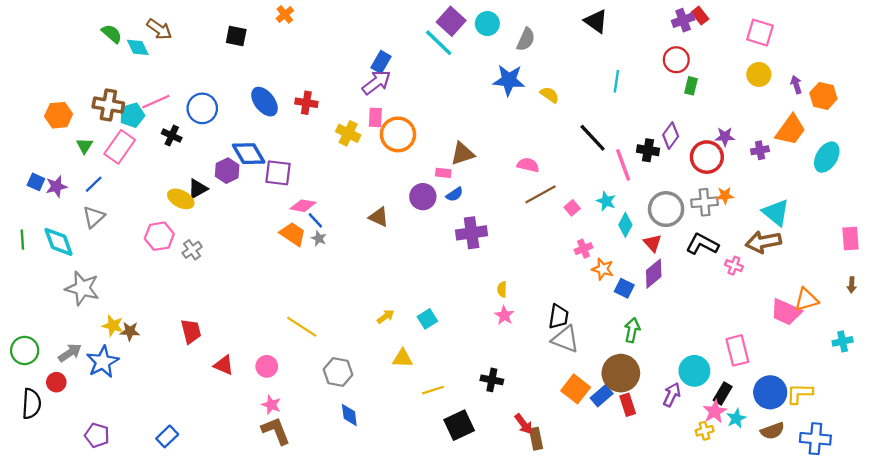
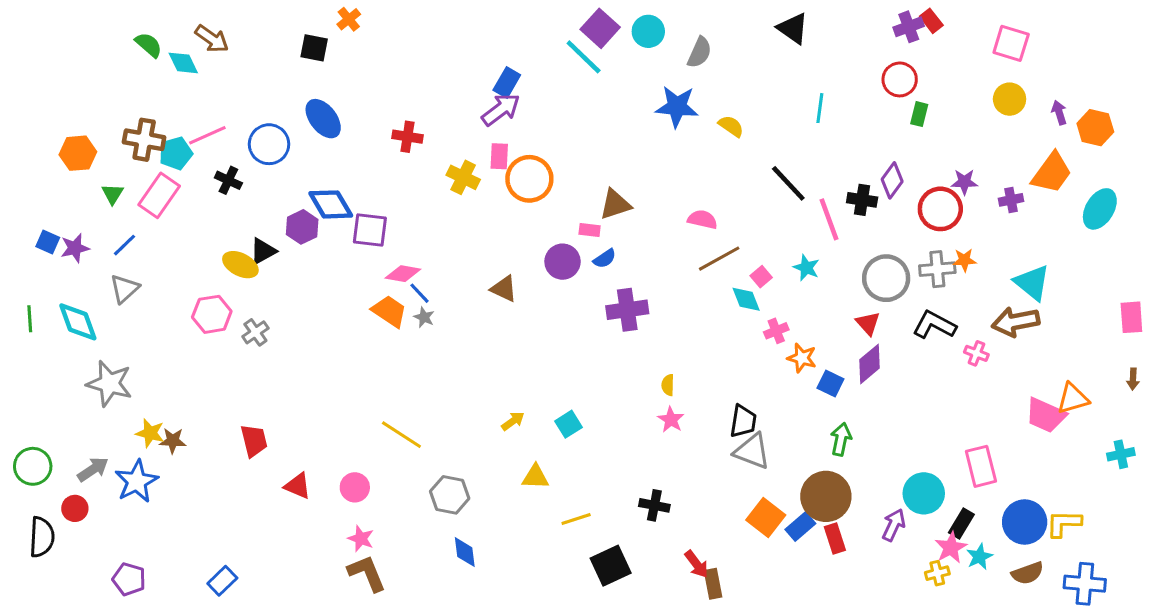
orange cross: (285, 14) -> (349, 19), moved
blue ellipse: (264, 102) -> (323, 119), moved
cyan diamond: (625, 225) -> (746, 299), moved, turned -50

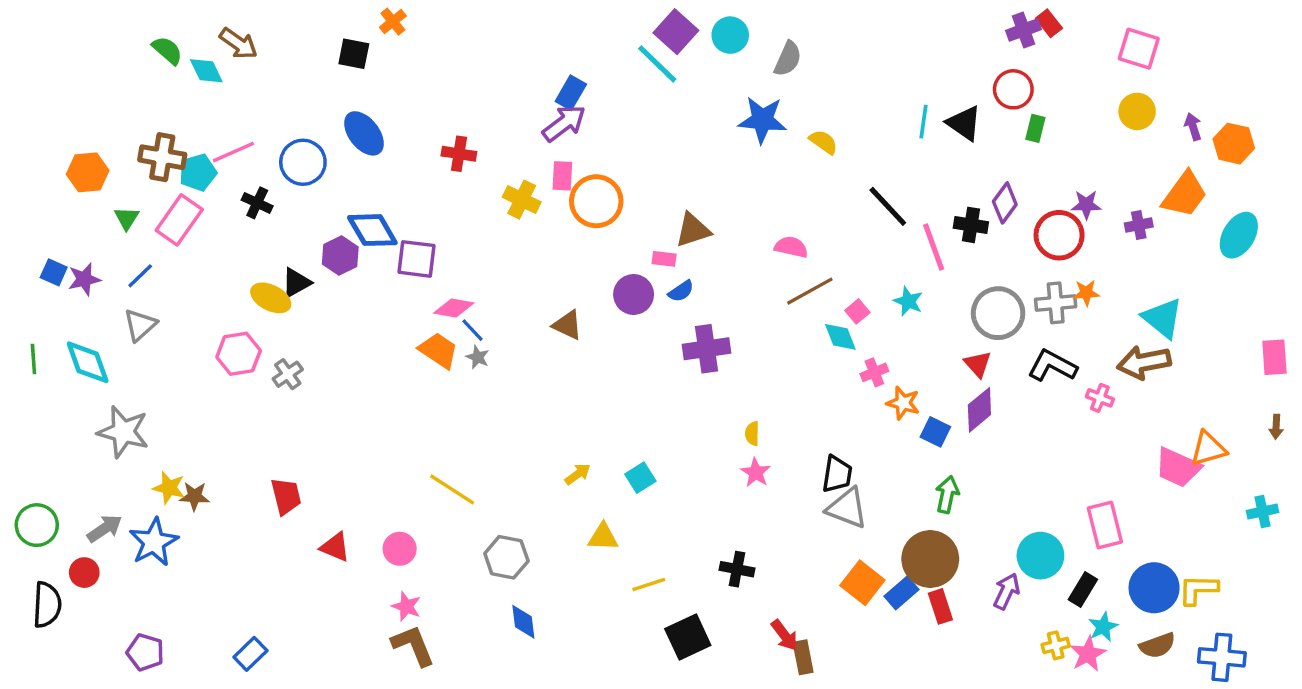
black triangle: (793, 28) -> (964, 123), moved
pink star: (951, 548) -> (1088, 654), moved

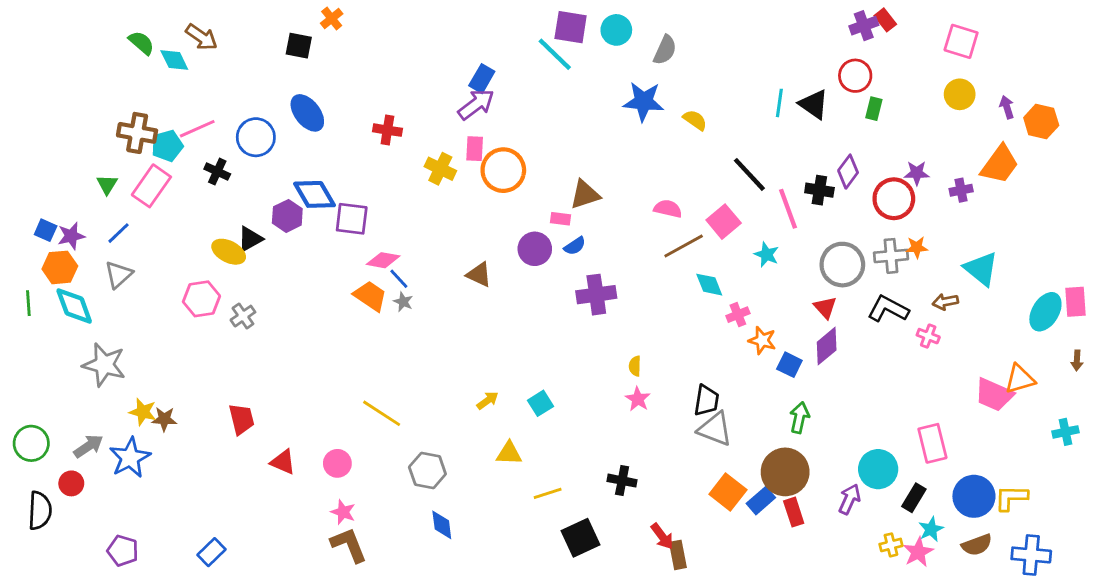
purple square: (676, 32) -> (571, 27), turned -33
orange hexagon: (88, 172) -> (60, 267), moved
cyan ellipse: (1239, 235) -> (1045, 312), moved
pink square: (857, 311) -> (724, 222), moved, size x1.6
brown arrow: (1144, 362) -> (945, 302), moved, size x0.6

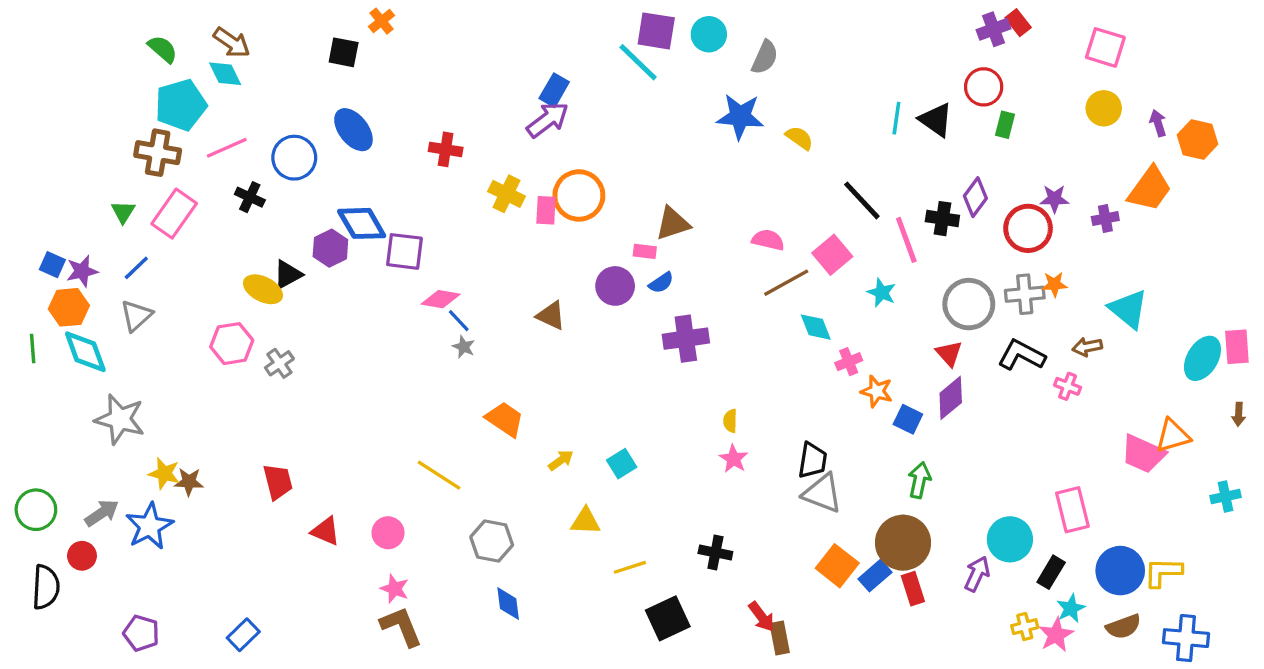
cyan diamond: (174, 60) -> (225, 74), moved
cyan pentagon: (167, 146) -> (181, 105), moved, size x1.4
pink rectangle: (475, 149) -> (546, 210), moved
orange trapezoid: (370, 296) -> (505, 419), moved

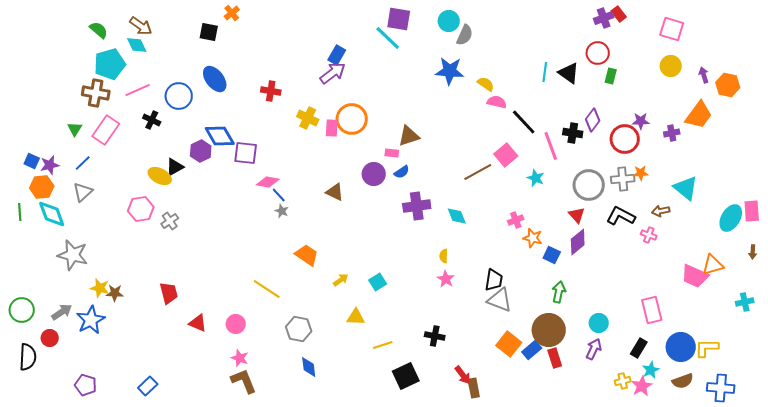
cyan circle: (709, 34) -> (449, 21), moved
pink semicircle: (768, 240) -> (497, 102), moved
cyan diamond: (816, 327) -> (457, 216), moved
cyan circle: (1010, 539) -> (599, 323), moved, size x0.7

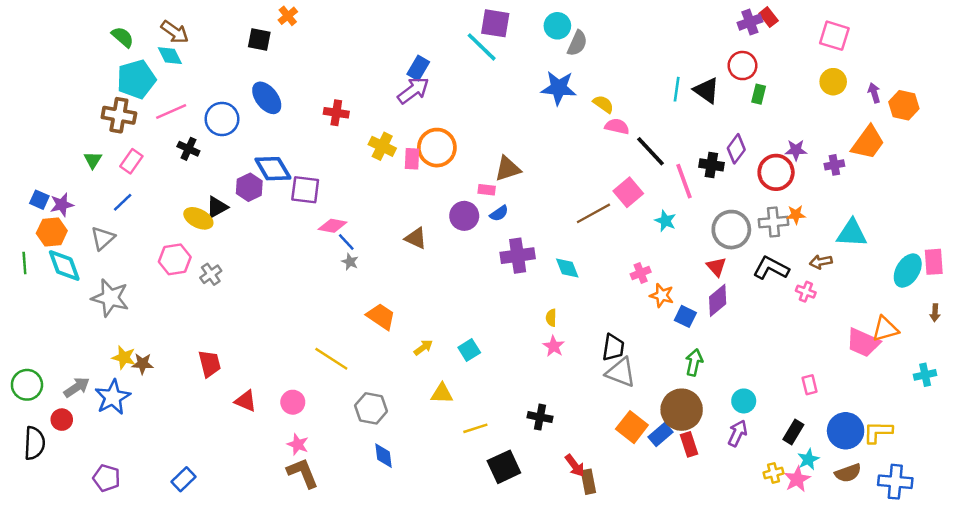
pink rectangle: (106, 130) -> (131, 161), size x0.7
blue line: (83, 163) -> (123, 202), moved
cyan triangle: (686, 188) -> (852, 233), turned -36
gray star: (73, 255) -> (110, 298), moved
pink rectangle: (652, 310) -> (810, 385), size x0.6

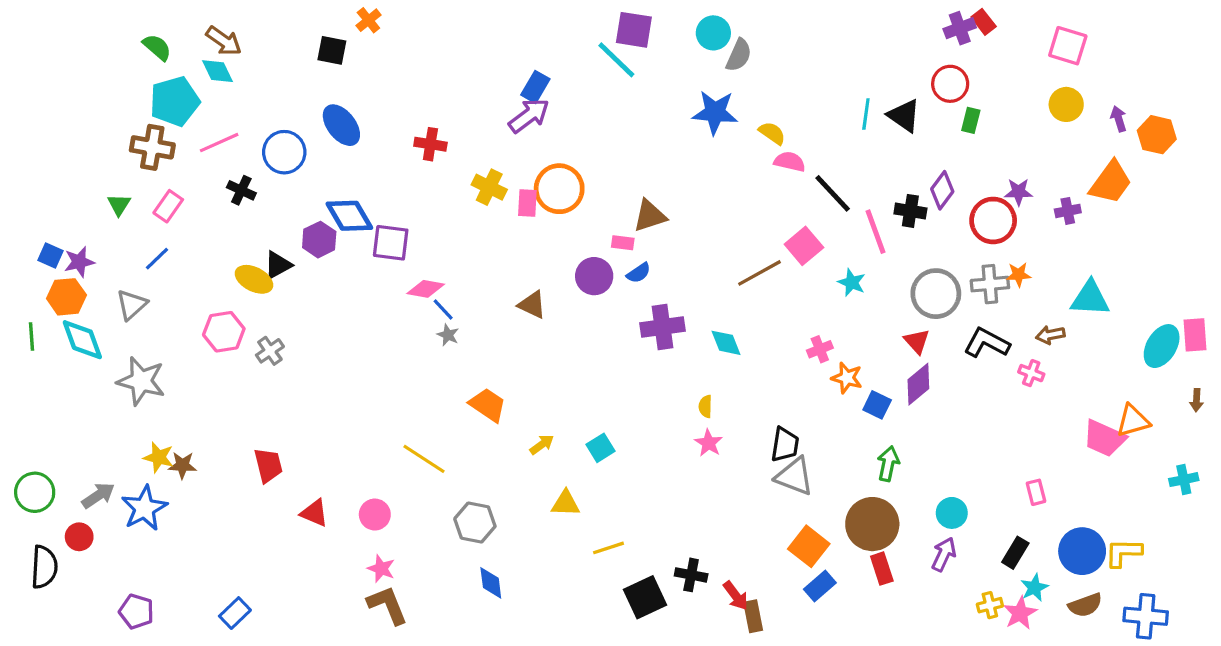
black cross: (540, 417) -> (691, 575), moved
blue rectangle: (660, 434) -> (820, 586), moved

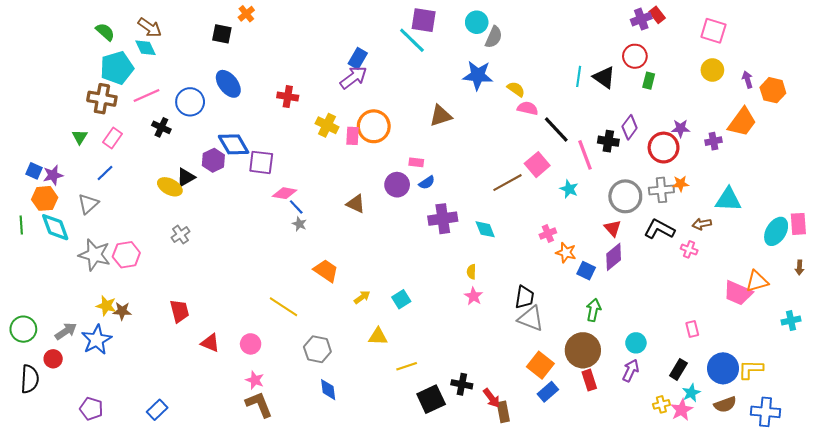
brown triangle: (650, 216) -> (441, 116), moved
pink hexagon: (224, 332) -> (126, 255), moved

